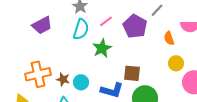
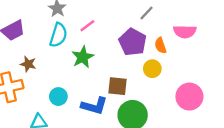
purple pentagon: (135, 26) -> (133, 42), moved
yellow circle: (176, 63) -> (152, 69), moved
brown star: (63, 79) -> (28, 64), moved

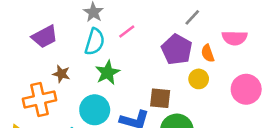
green star: (83, 57) -> (108, 73), moved
cyan circle: (58, 97) -> (95, 110), size x1.5
pink circle: (189, 97) -> (246, 89), moved

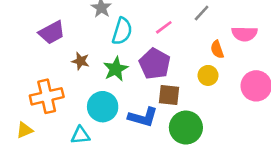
pink line: (127, 31) -> (164, 27), moved
cyan semicircle: (95, 42) -> (122, 31), moved
purple pentagon: (177, 49) -> (155, 64), moved
brown star: (61, 74) -> (80, 61), moved

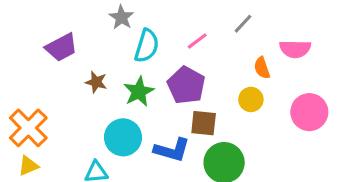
orange cross: (47, 96) -> (28, 128), moved, turned -32

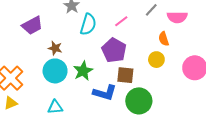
pink semicircle: (295, 49) -> (177, 17), moved
green star: (139, 92) -> (83, 71), moved
cyan circle: (123, 137) -> (55, 71), moved

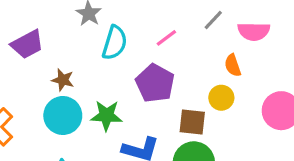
green star: (83, 71) -> (107, 116), turned 30
brown square: (125, 75) -> (192, 122), moved

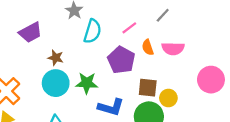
pink semicircle: (254, 31) -> (173, 49), moved
orange semicircle: (233, 65) -> (148, 47), moved
yellow circle: (221, 98) -> (168, 98), moved

